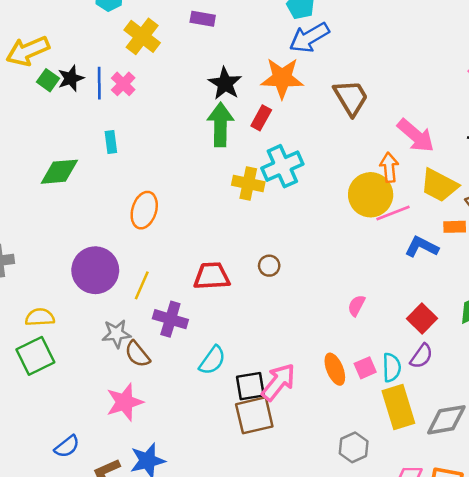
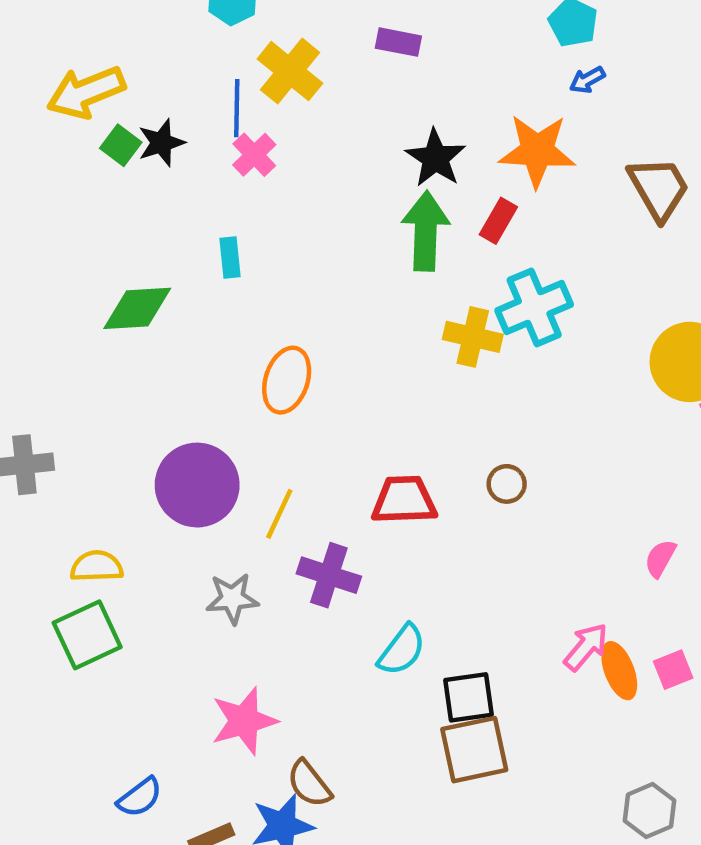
blue arrow: (309, 38) -> (587, 80), size x0.5
blue line: (99, 83) -> (237, 108), moved
brown semicircle: (137, 354) -> (309, 784), moved
pink arrow: (278, 382) -> (586, 647), moved, size x0.7

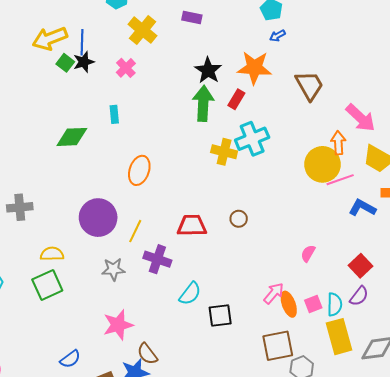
blue line: (237, 108) -> (82, 42), moved
brown square: (474, 750) -> (278, 346), moved

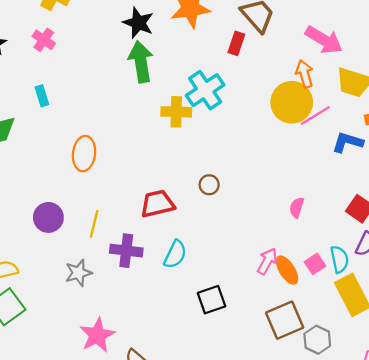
red rectangle: (236, 99) -> (236, 43), moved
purple circle: (98, 218) -> (48, 217), size x0.7
cyan semicircle: (190, 294) -> (175, 254), moved

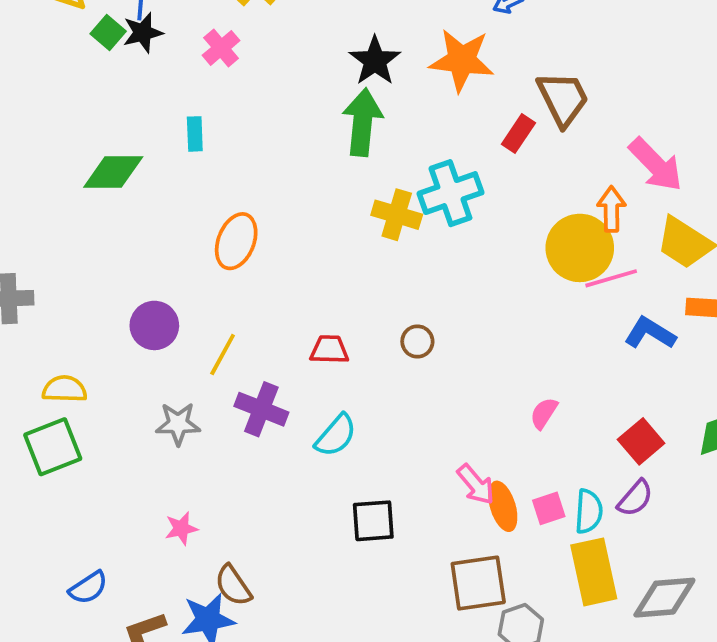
red trapezoid: (157, 204) -> (329, 350), size x0.7
pink arrow: (267, 261) -> (476, 484), turned 96
pink star: (97, 335) -> (181, 528), size x0.6

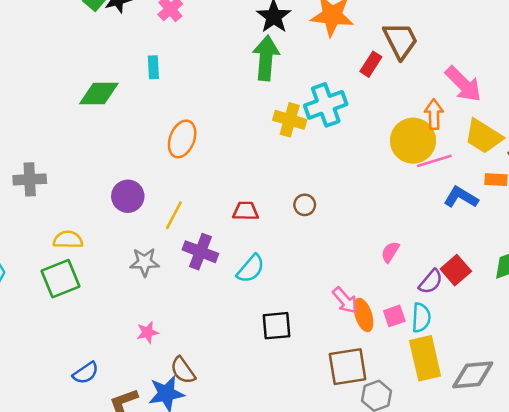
purple semicircle: (635, 498) -> (431, 282), moved

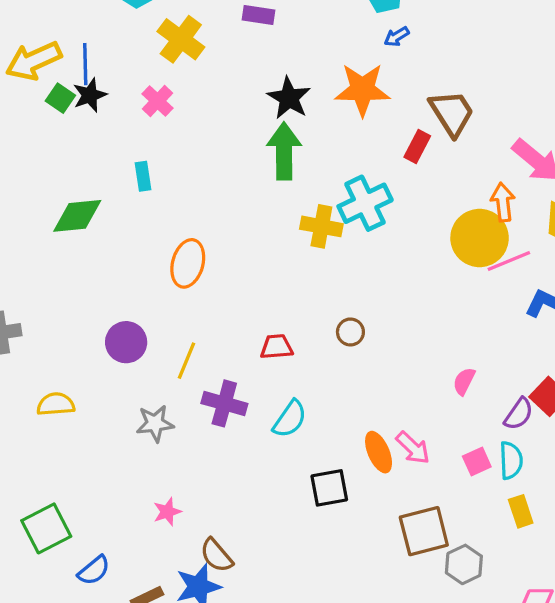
green square: (61, 279) -> (46, 528), moved
orange ellipse: (363, 315) -> (379, 452), moved
yellow rectangle: (425, 358) -> (521, 511), size x0.6

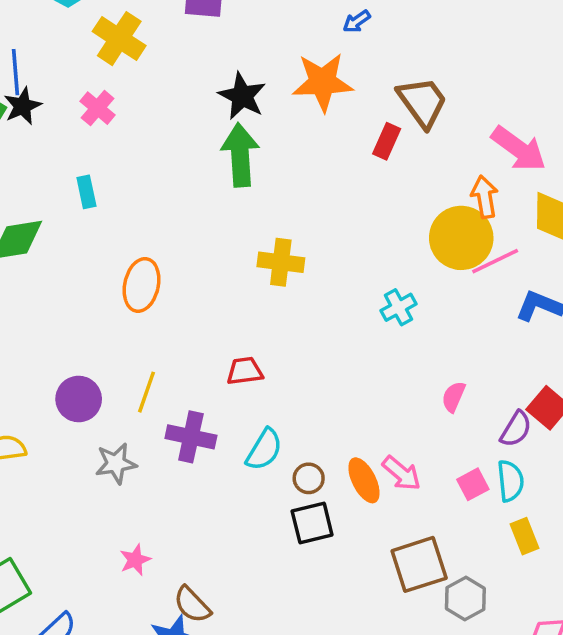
cyan cross: (365, 203) -> (399, 307), moved, size x0.6
yellow cross: (321, 226) -> (281, 262), moved
brown circle: (350, 332) -> (309, 478), moved
purple circle: (126, 342) -> (79, 399), moved

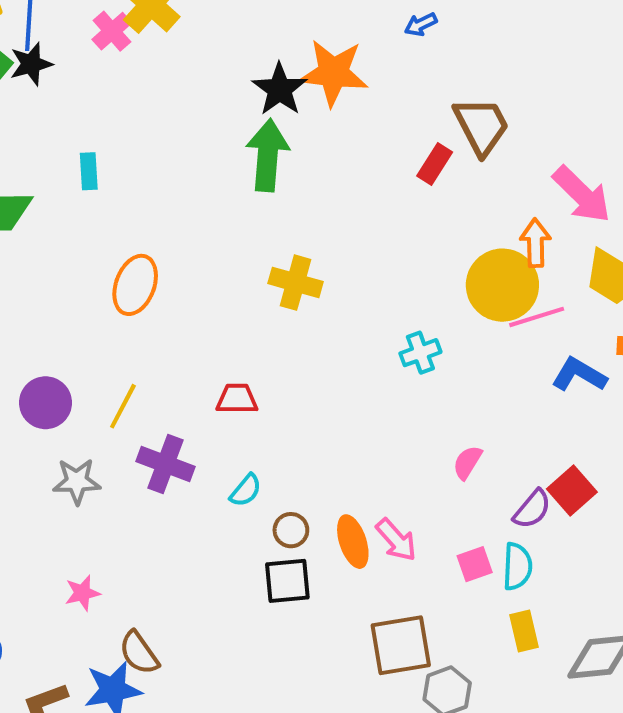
orange star: (323, 82) -> (333, 73), moved
pink cross: (97, 108) -> (112, 31), moved
cyan semicircle: (264, 450) -> (246, 490), size x0.7

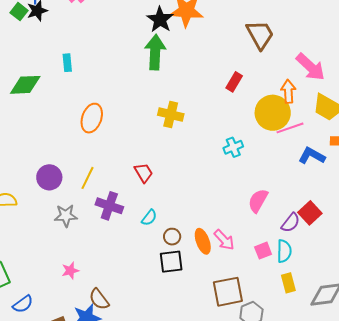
red rectangle: (435, 164) -> (234, 82), moved
red trapezoid: (237, 399) -> (144, 173), turned 60
pink semicircle: (467, 462) -> (258, 201), size x1.4

